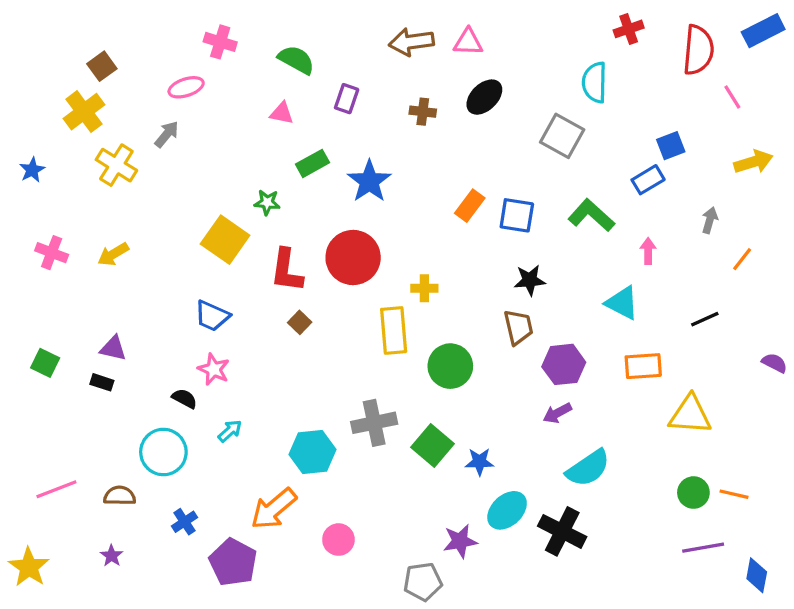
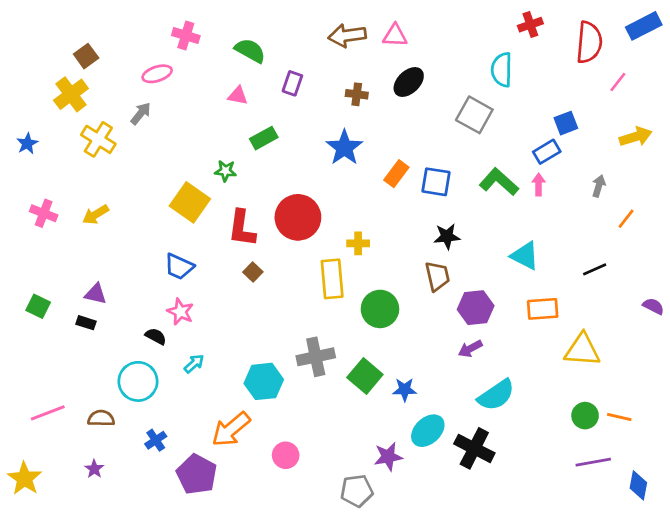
pink line: (732, 97) -> (618, 82), turned 70
blue star: (369, 181) -> (344, 148), moved
pink arrow: (648, 251) -> (539, 185), moved

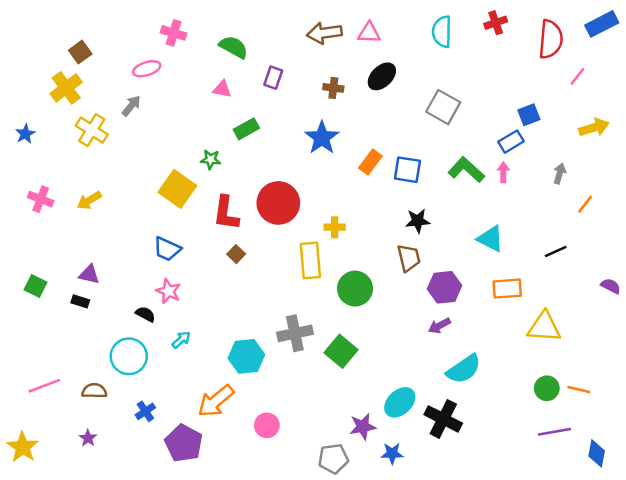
cyan semicircle: (502, 70) -> (442, 32), moved
blue star: (405, 390) -> (392, 453), moved

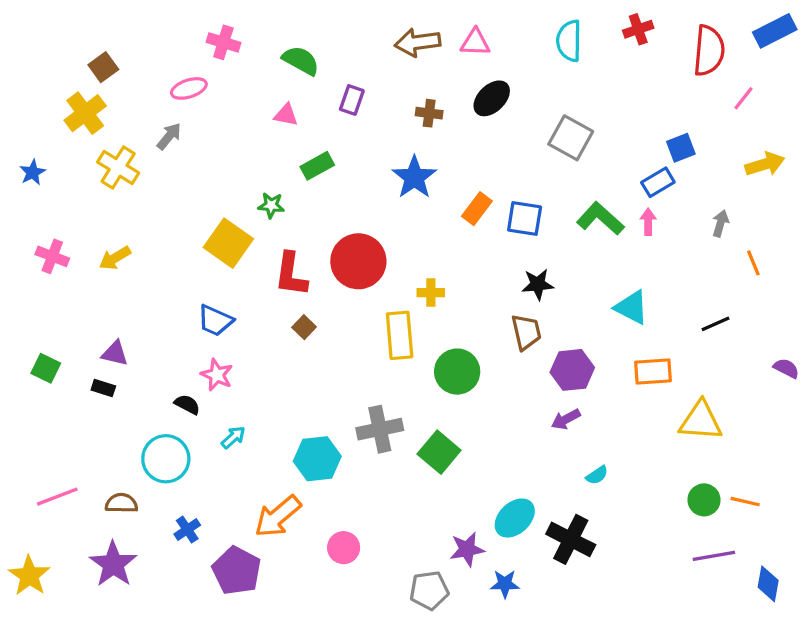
orange line: (585, 204) -> (753, 263), turned -60
cyan semicircle: (464, 369) -> (597, 475), size x0.5
purple star: (88, 438) -> (113, 564), size x2.0

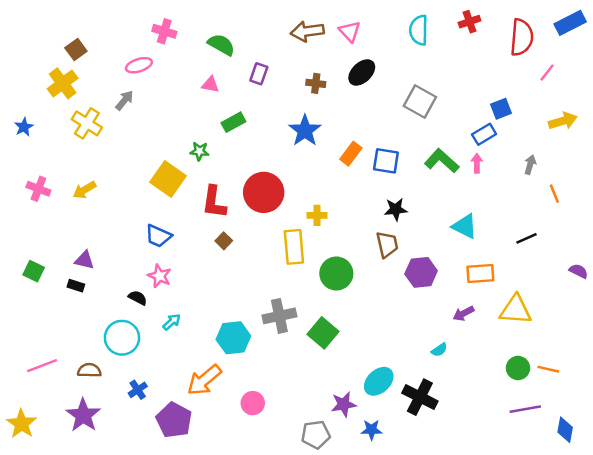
pink triangle: (475, 42) -> (350, 31), turned 45
purple arrow: (566, 419) -> (463, 313), moved

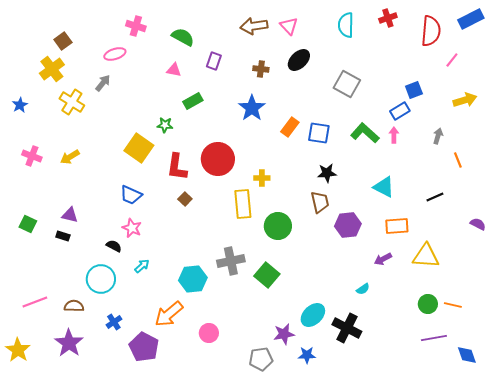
blue diamond: (565, 430) -> (467, 355), turned -30

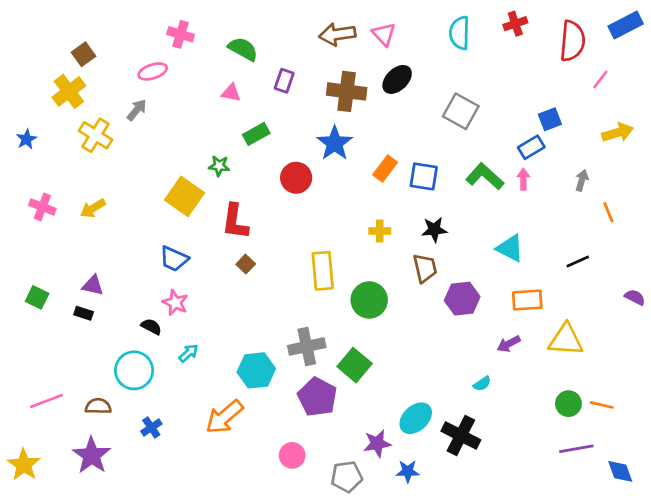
brown cross: (261, 69) -> (347, 91), size x1.8
red circle: (218, 159) -> (296, 178), moved, size x0.7
yellow cross: (262, 178) -> (380, 231), moved
pink circle: (209, 333) -> (292, 455), moved
purple pentagon: (144, 347) -> (317, 397), moved

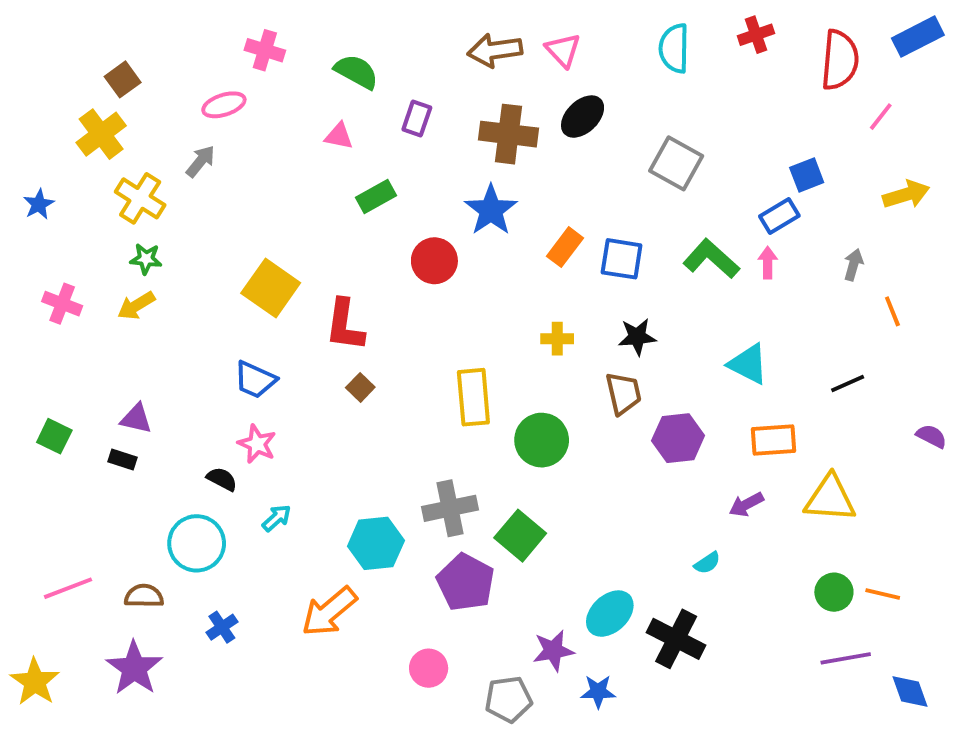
green star: (219, 166) -> (146, 259), moved

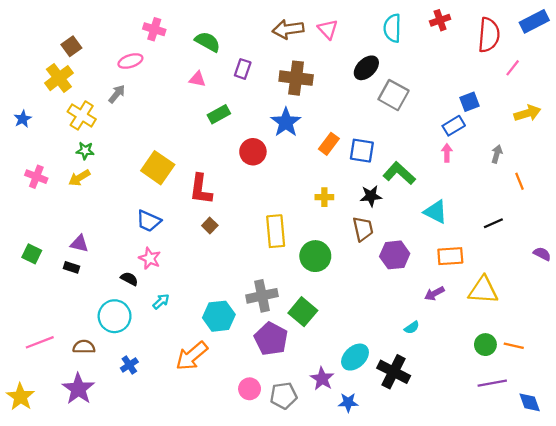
black ellipse: (583, 117) -> (366, 68), moved
green L-shape: (711, 259) -> (399, 173), moved
purple star: (553, 651) -> (322, 379), turned -30
gray pentagon: (508, 699) -> (284, 396), moved

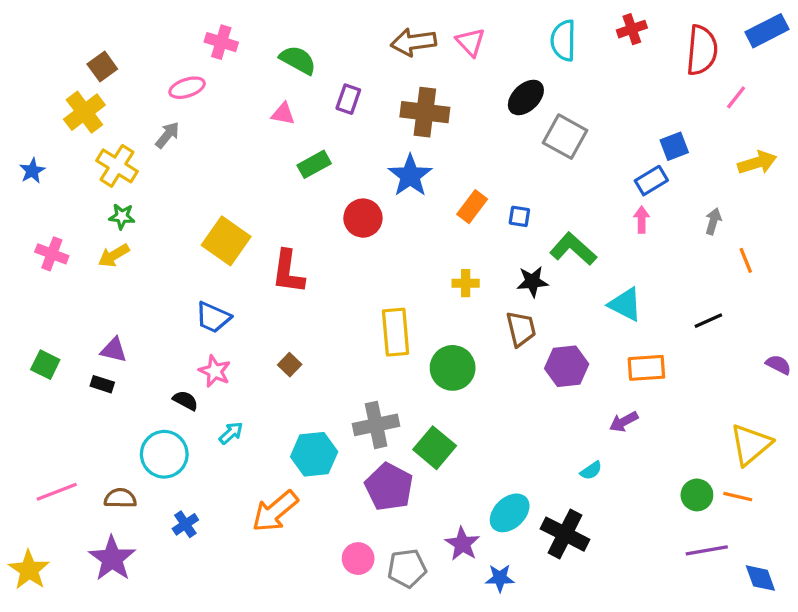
blue square: (362, 151) -> (519, 216), size x0.6
brown square: (210, 225) -> (290, 365), moved
yellow triangle: (483, 290) -> (751, 444), moved, turned -44

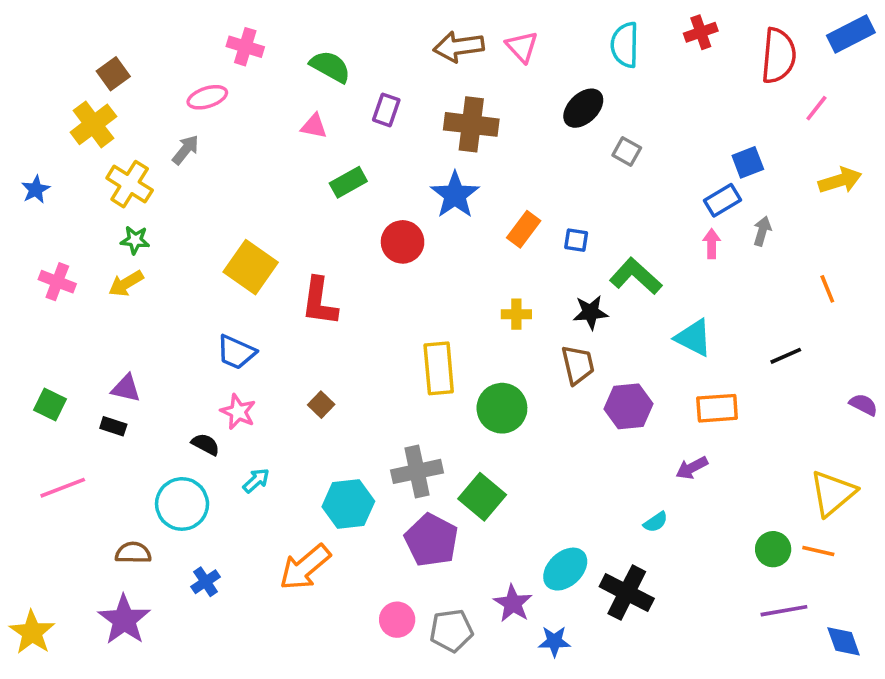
gray square: (565, 137) -> (627, 152), size x0.6
gray arrow: (713, 221) -> (762, 231), moved
pink line: (57, 492) -> (63, 488), moved

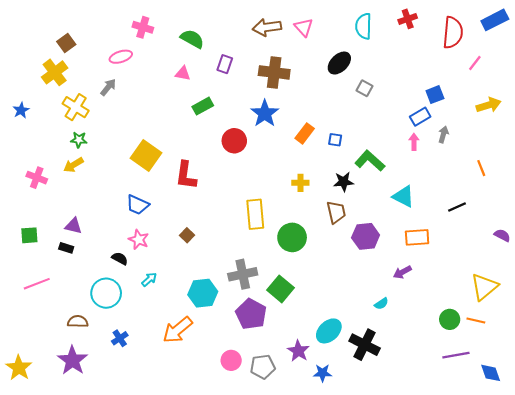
pink cross: (57, 282) -> (37, 178), moved
green square: (50, 405) -> (29, 235), turned -30

